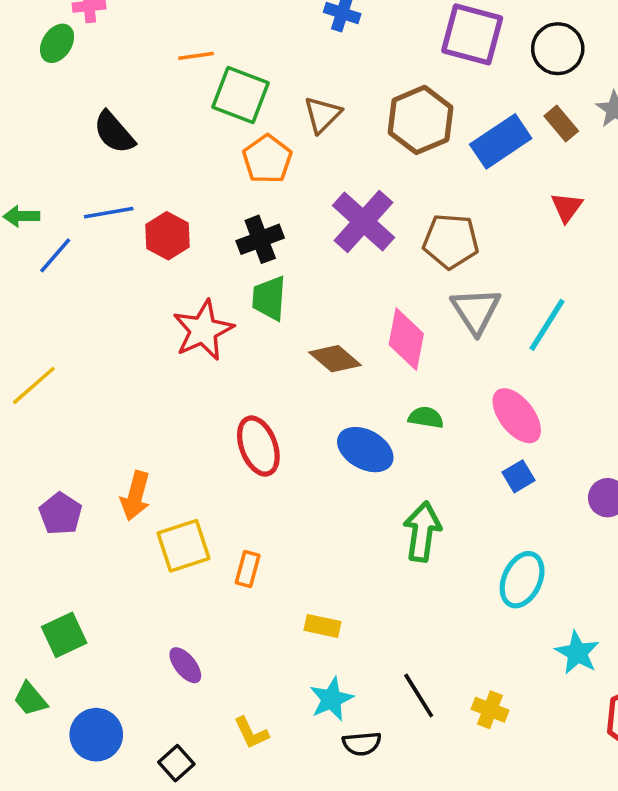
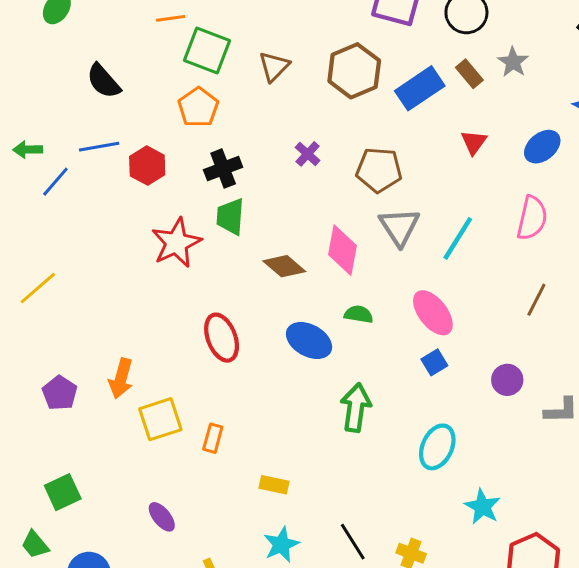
orange pentagon: (267, 159) -> (198, 107), moved
purple cross: (363, 222) -> (308, 154), size x0.5

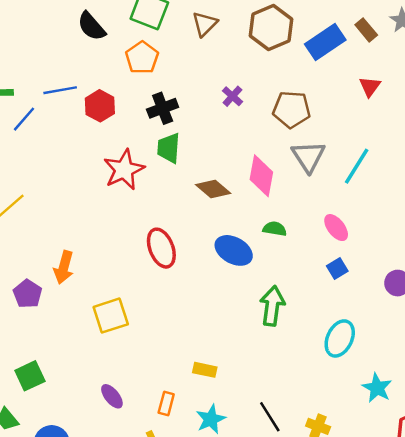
black semicircle: (103, 81) -> (91, 26), moved
pink ellipse: (433, 313) -> (336, 228), size x0.7
orange arrow: (121, 378) -> (64, 267), moved
orange rectangle: (213, 438) -> (166, 404), moved

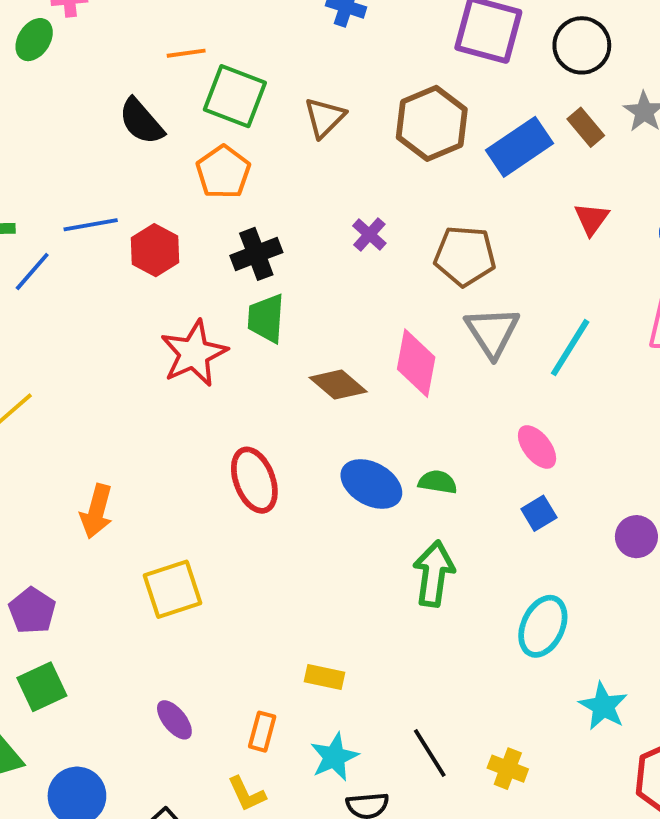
green semicircle: (275, 229) -> (438, 482), moved
purple pentagon: (28, 294) -> (32, 611), moved

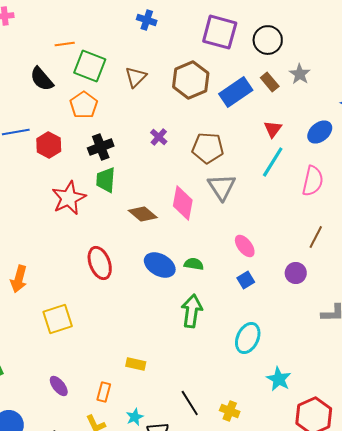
cyan line: (570, 348) -> (273, 162), moved
purple circle: (636, 537) -> (296, 273), moved
cyan star: (334, 757) -> (135, 417), moved, size x0.7

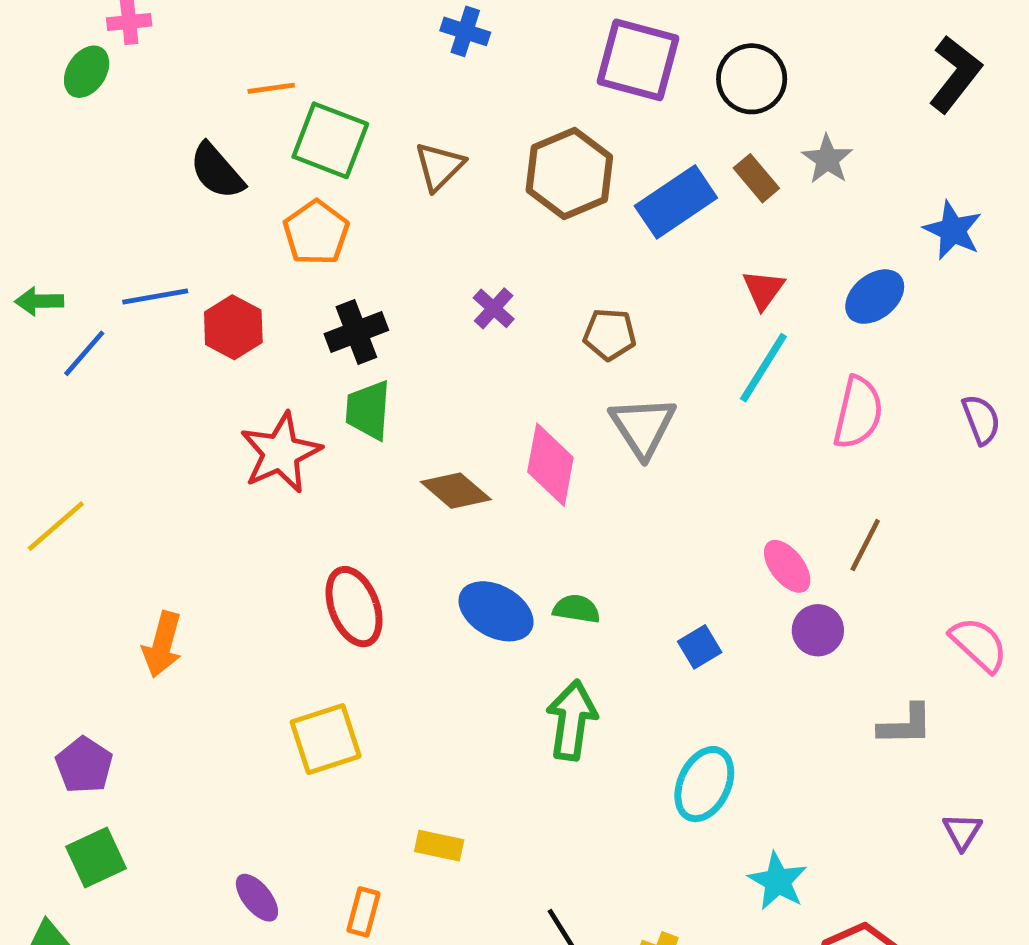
brown pentagon: (208, 148) -> (610, 334), size x0.7
pink ellipse: (245, 246) -> (787, 566), moved
yellow square: (58, 319) -> (326, 739), moved

